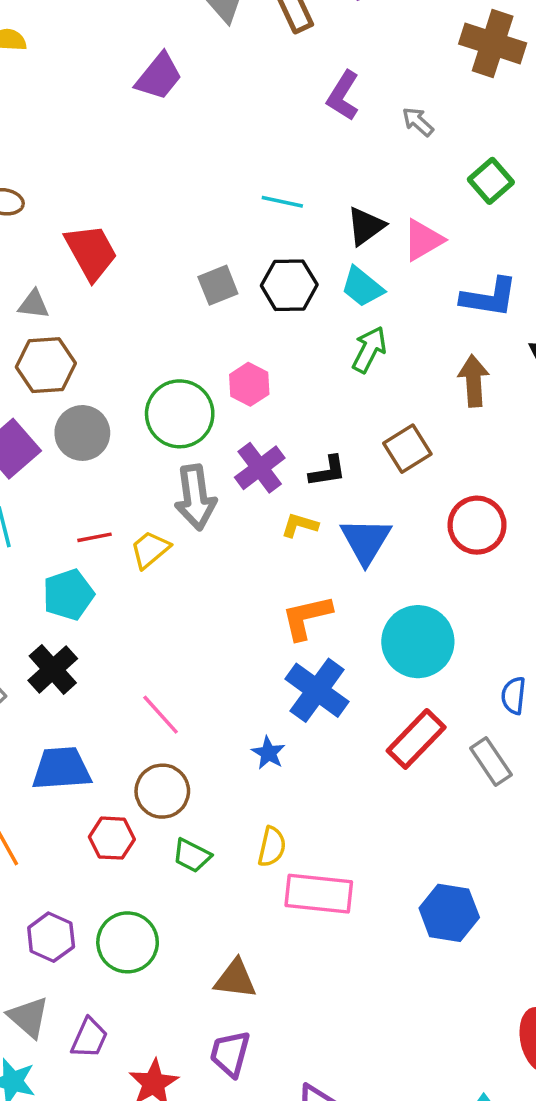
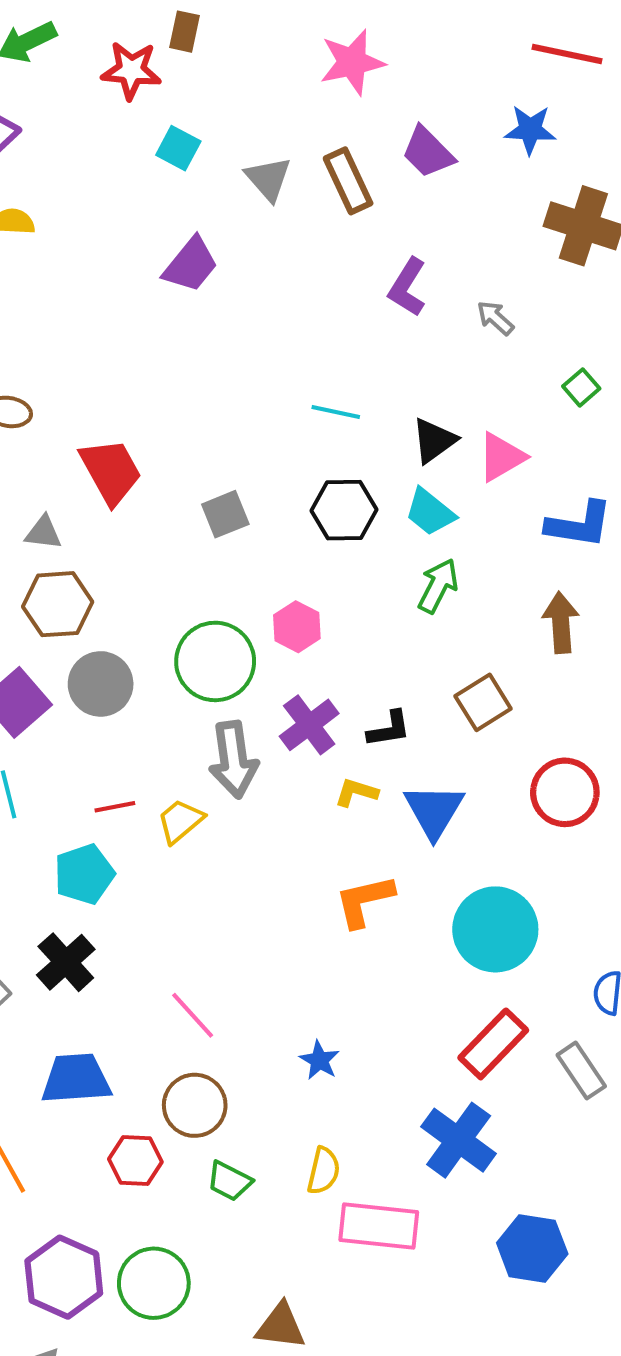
green square: (491, 181) -> (581, 387), size x0.7
gray square: (218, 285) -> (225, 514), moved
blue cross: (317, 690) -> (459, 1140), moved
purple hexagon: (51, 937) -> (64, 1277), size x1.4

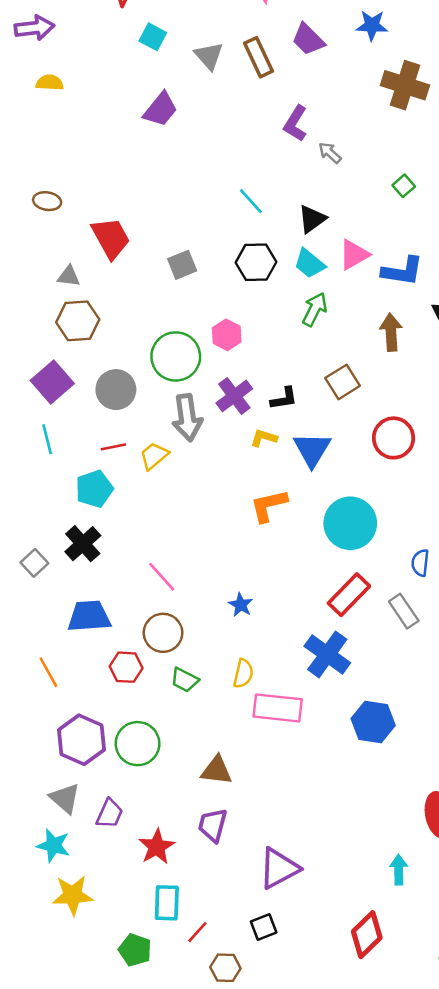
gray arrow: (495, 318) -> (330, 153), moved
cyan line: (336, 412) -> (251, 201), turned 36
pink triangle: (501, 457) -> (354, 255), moved
gray circle: (101, 684) -> (116, 390), moved

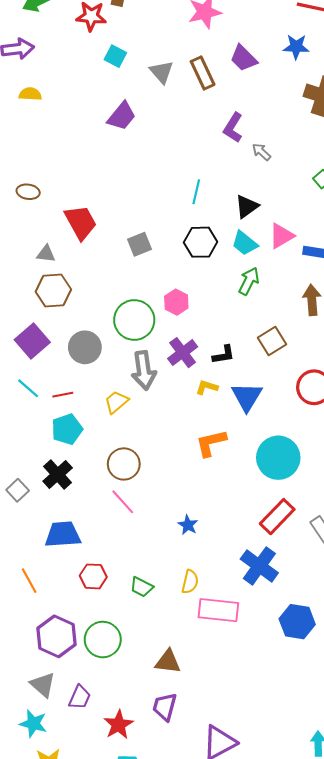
cyan line: (251, 201) -> (196, 192), turned 55
cyan line: (47, 439) -> (28, 388), turned -35
red line: (113, 447) -> (63, 395), moved
brown circle: (163, 633) -> (124, 464), moved

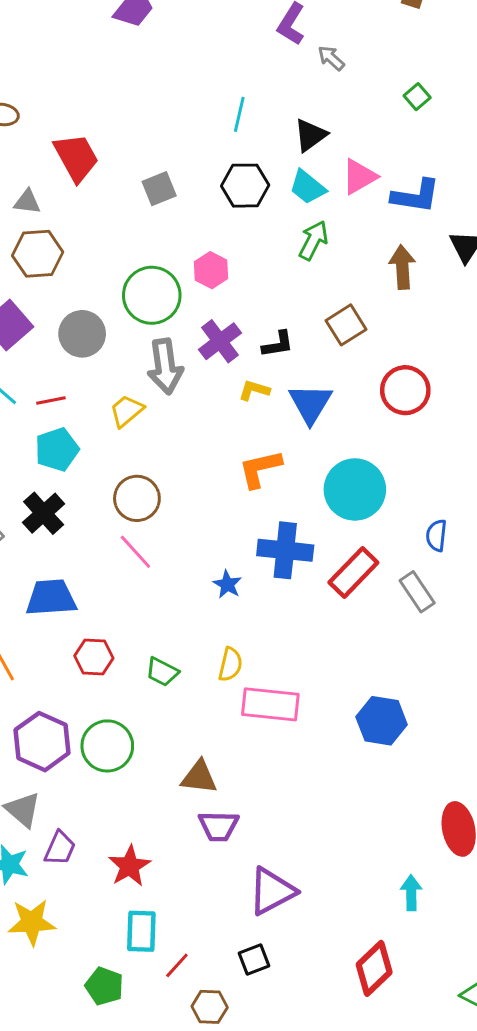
blue cross: (259, 566) -> (285, 550), moved, turned -30
purple trapezoid: (80, 697) -> (60, 848), moved
purple trapezoid: (165, 707) -> (218, 826), moved, turned -104

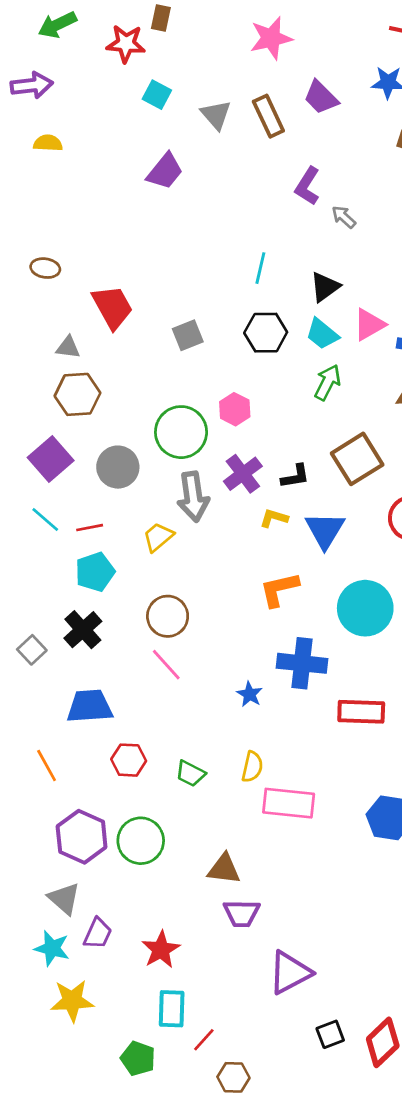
brown square: (346, 325) -> (357, 459), size x1.4
red rectangle: (353, 573) -> (361, 712), moved, turned 48
black square: (254, 959) -> (330, 1034), moved

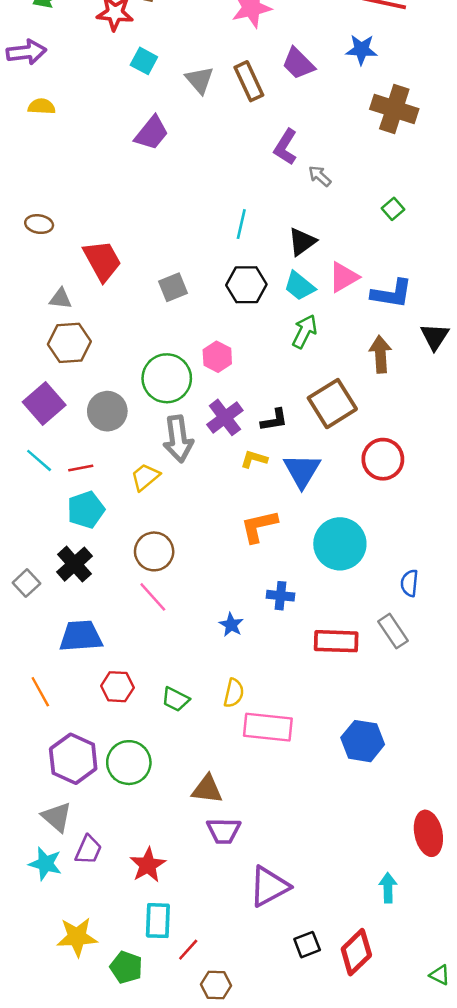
blue cross: (302, 663) -> (281, 596), size x0.6
yellow star: (72, 1001) -> (77, 937), moved

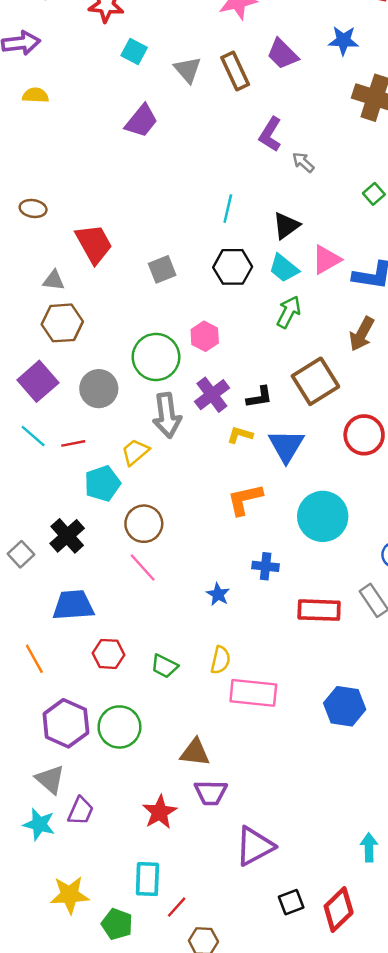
brown arrow: (380, 354) -> (362, 334), turned -148
cyan pentagon: (86, 510) -> (102, 484), moved
red star: (148, 865) -> (160, 812), moved

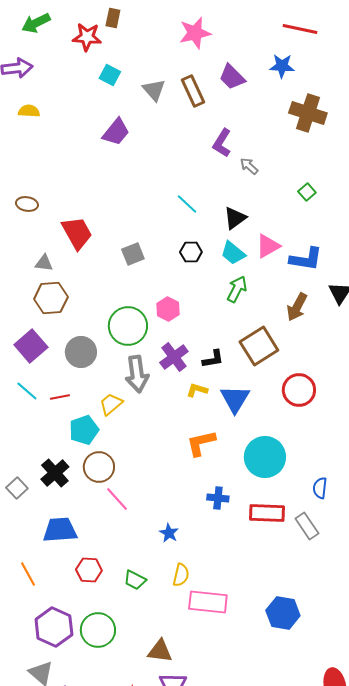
cyan line: (228, 209) -> (187, 204), turned -60
black hexagon: (233, 267) -> (191, 252), size x0.7
brown circle: (144, 524) -> (99, 467), moved
blue star: (218, 594) -> (169, 533), moved
red rectangle: (319, 610) -> (267, 513), moved

